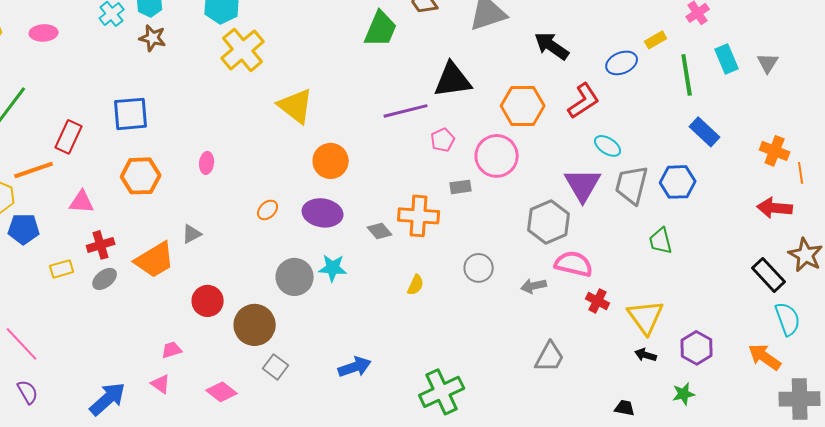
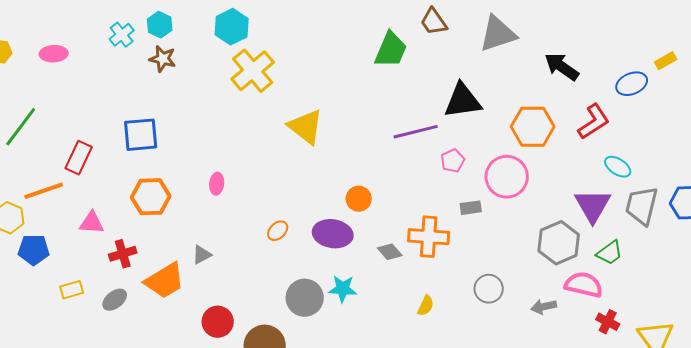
orange circle: (331, 161) -> (359, 199), moved, size x0.7
green trapezoid: (661, 241) -> (610, 253), moved, turned -112
red cross: (101, 245) -> (123, 254), moved

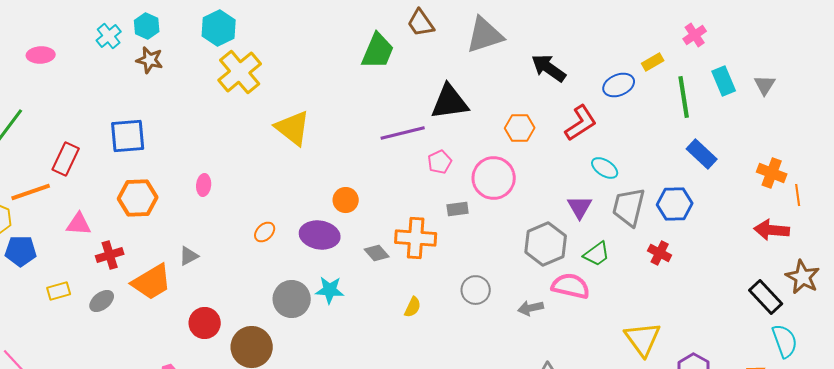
orange hexagon: (533, 127) -> (520, 128), size x0.7
purple triangle: (593, 206) -> (580, 207), size x0.7
red cross: (608, 322) -> (660, 253), moved

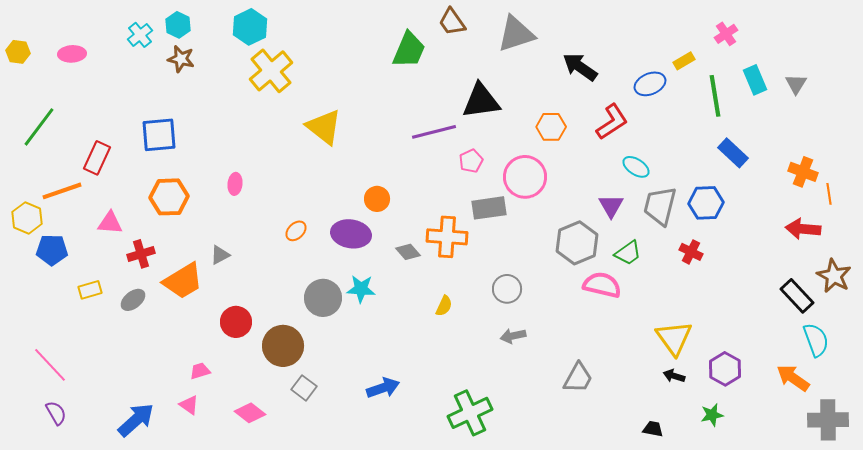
gray rectangle: (458, 209) -> (489, 208), size x1.6
gray arrow: (531, 308) -> (513, 336), moved

